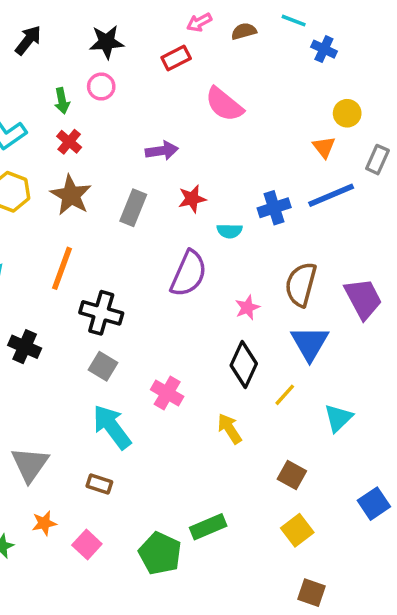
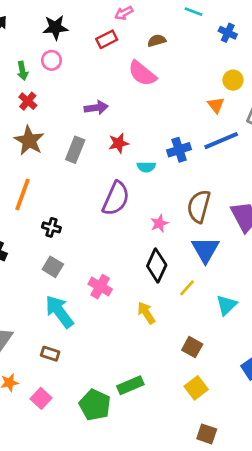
brown semicircle: (244, 31) -> (157, 41), moved
blue cross: (324, 49) -> (228, 33), moved
black cross: (101, 313) -> (51, 227), size x0.6

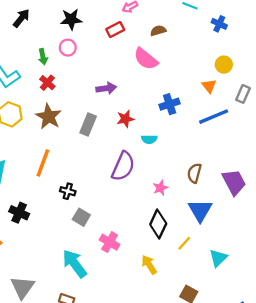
blue cross: (179, 150) -> (170, 104), moved
brown semicircle: (199, 206) -> (194, 173), size x0.7
gray square: (53, 267) -> (81, 217), moved

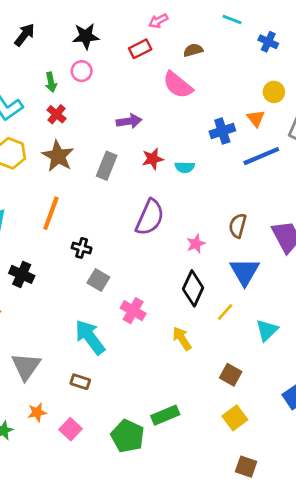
blue cross: (170, 104) -> (222, 131), moved
cyan semicircle: (149, 139) -> (185, 167), moved

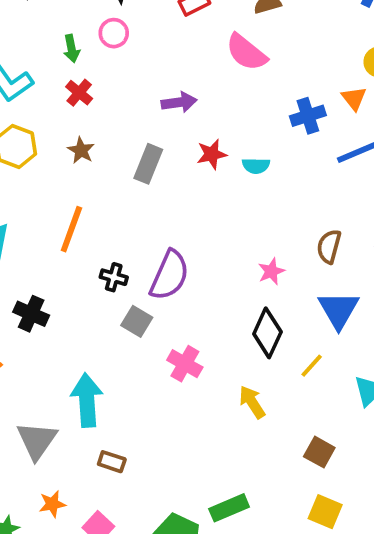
brown star: (58, 156) -> (81, 150), size x0.6
purple semicircle: (150, 217) -> (169, 275), moved
cyan arrow: (90, 337) -> (87, 400), moved, turned 33
yellow square: (235, 418) -> (325, 512), turned -30

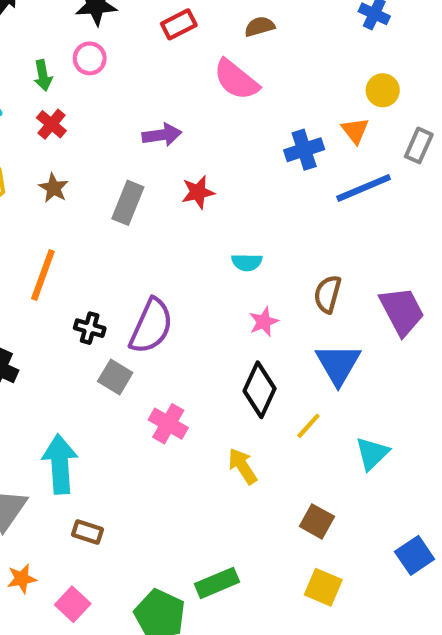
cyan semicircle: (256, 166) -> (247, 262), moved

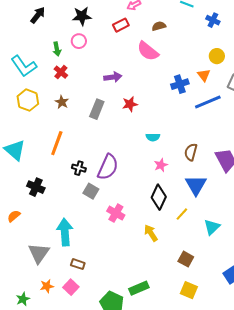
pink square: (73, 604) -> (71, 287), moved

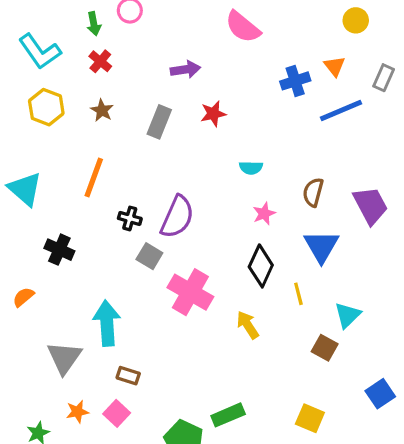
yellow circle: (217, 56) -> (356, 20), moved
pink cross: (116, 213) -> (190, 292), size x1.5
yellow line: (182, 214) -> (298, 294), turned -56
brown square: (186, 259) -> (325, 348), moved

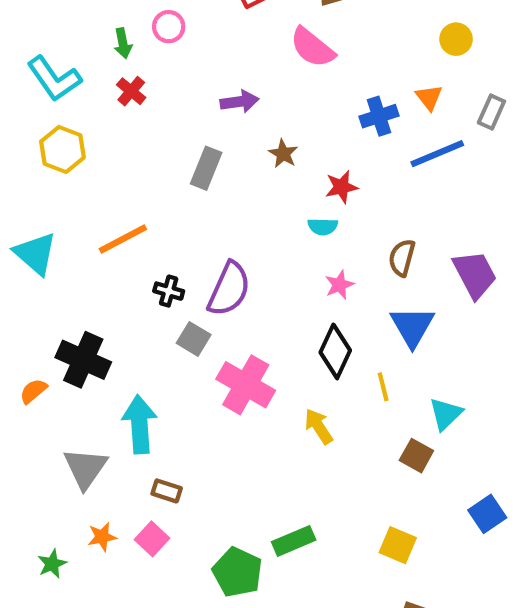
brown star: (102, 110) -> (283, 154), moved
red star: (213, 114) -> (342, 187), moved
orange line: (94, 178) -> (123, 239), turned 42
black cross: (59, 250) -> (83, 360), moved, size x1.4

